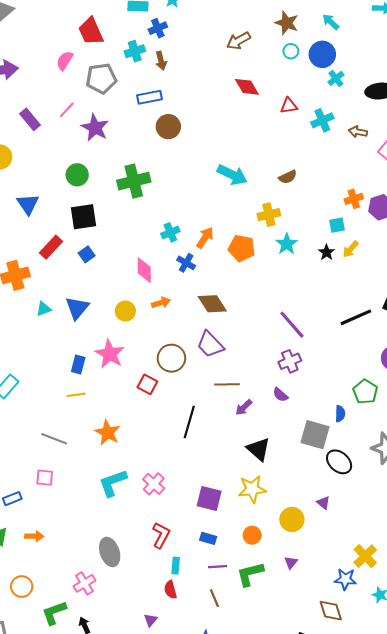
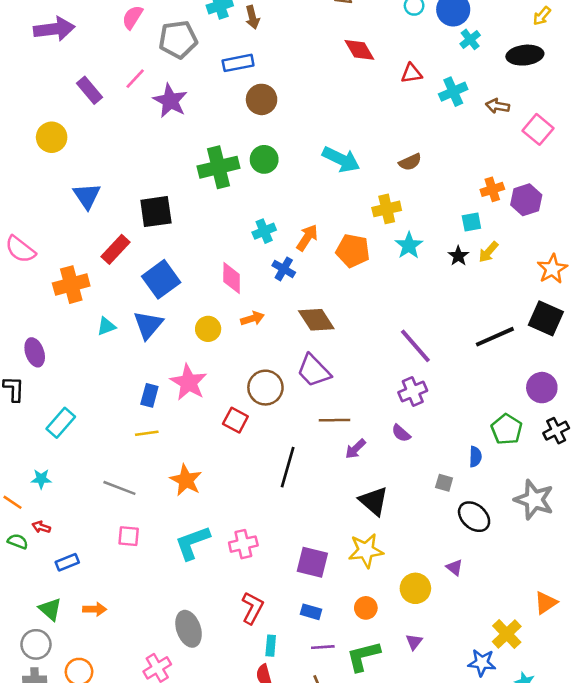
green circle: (77, 175) -> (264, 159), moved
blue square: (87, 254) -> (161, 279), moved, size x1.8
gray square: (315, 435) -> (444, 483), size x0.5
pink square: (45, 478) -> (129, 536), moved
pink cross: (154, 484) -> (243, 544), turned 35

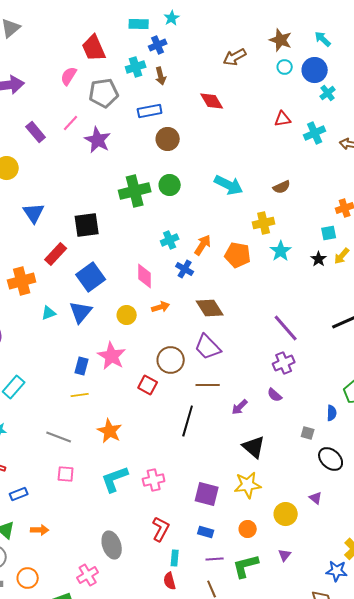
red diamond: (359, 50) -> (212, 101), moved
brown line: (335, 420) -> (208, 385), moved

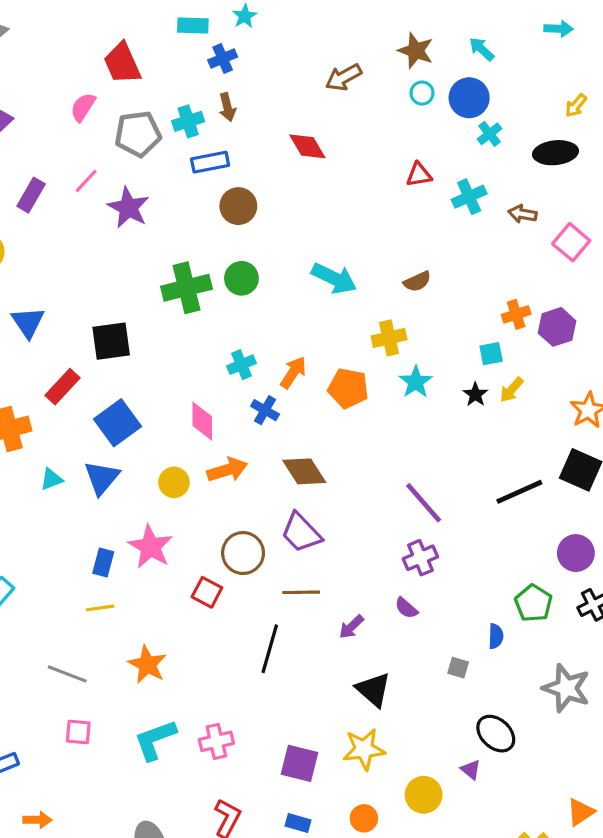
cyan cross: (136, 67) -> (188, 121), moved
purple rectangle: (36, 132) -> (31, 195), turned 70
orange arrow: (161, 307) -> (227, 470), size x1.4
black ellipse: (331, 459) -> (496, 734), moved

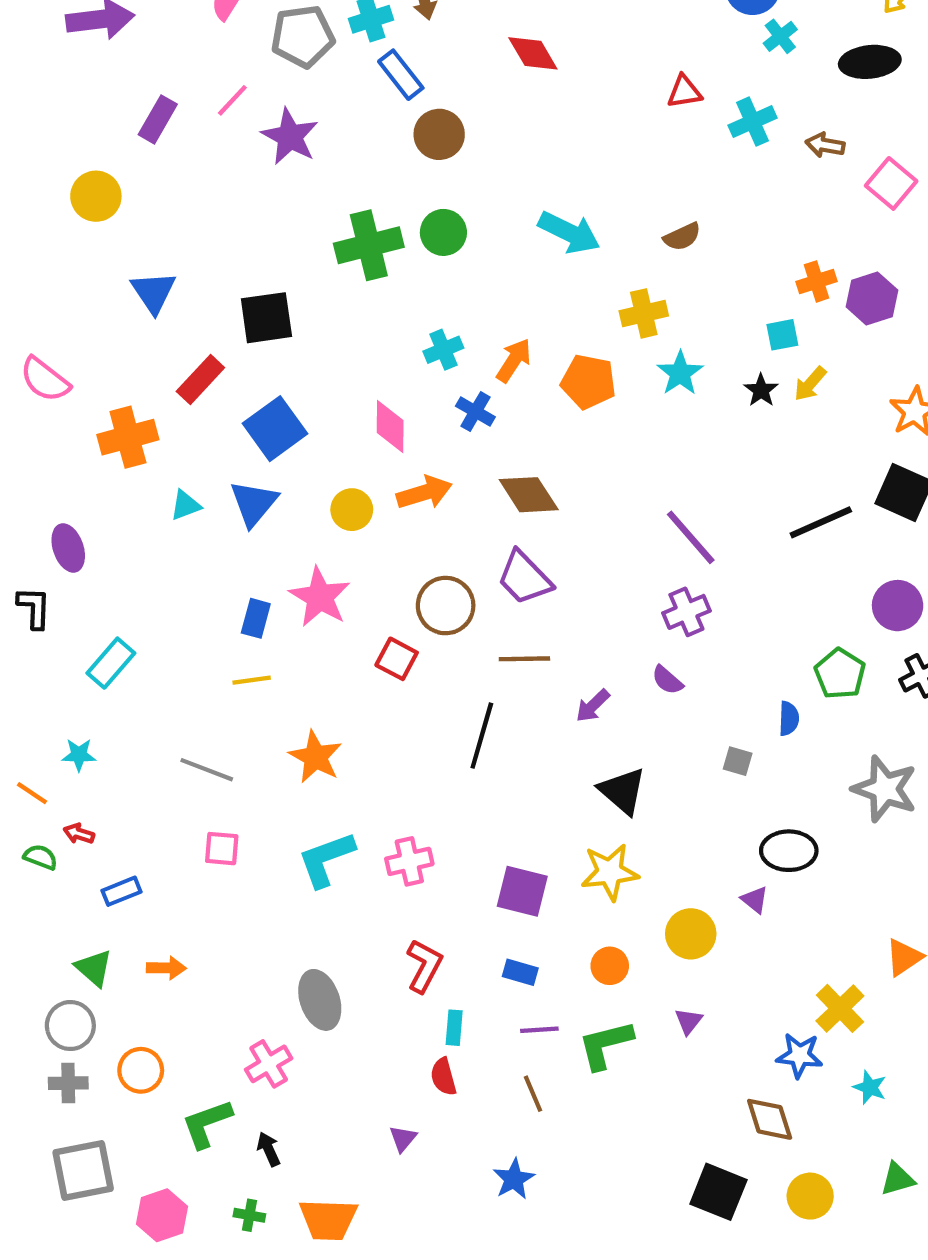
blue rectangle: (210, 162) -> (401, 75), turned 63
black ellipse: (496, 734) -> (789, 851), turned -42

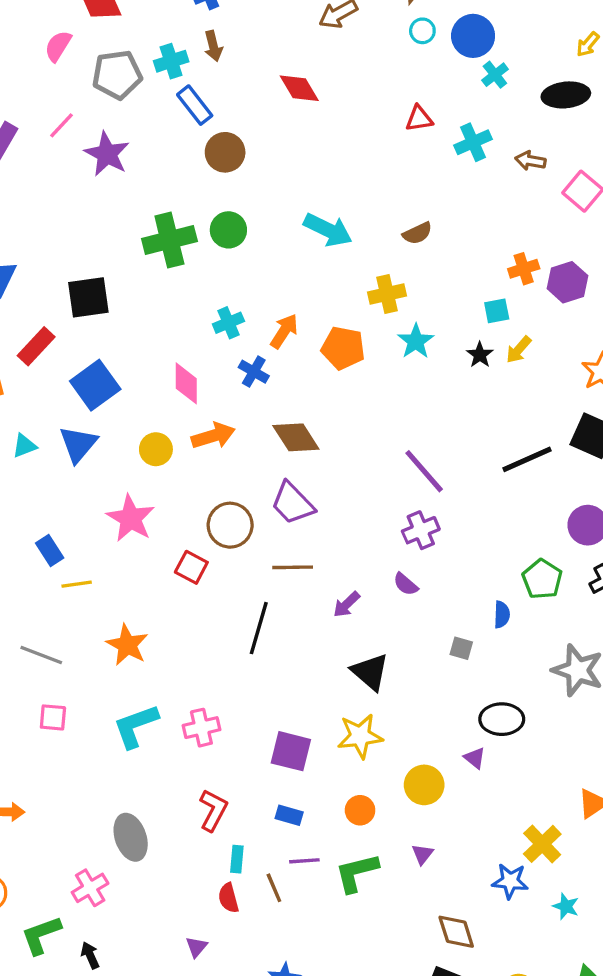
blue rectangle: (256, 618) -> (50, 550), moved, turned -48
brown line: (533, 1094) -> (274, 888), moved
brown diamond: (770, 1119) -> (456, 932), moved

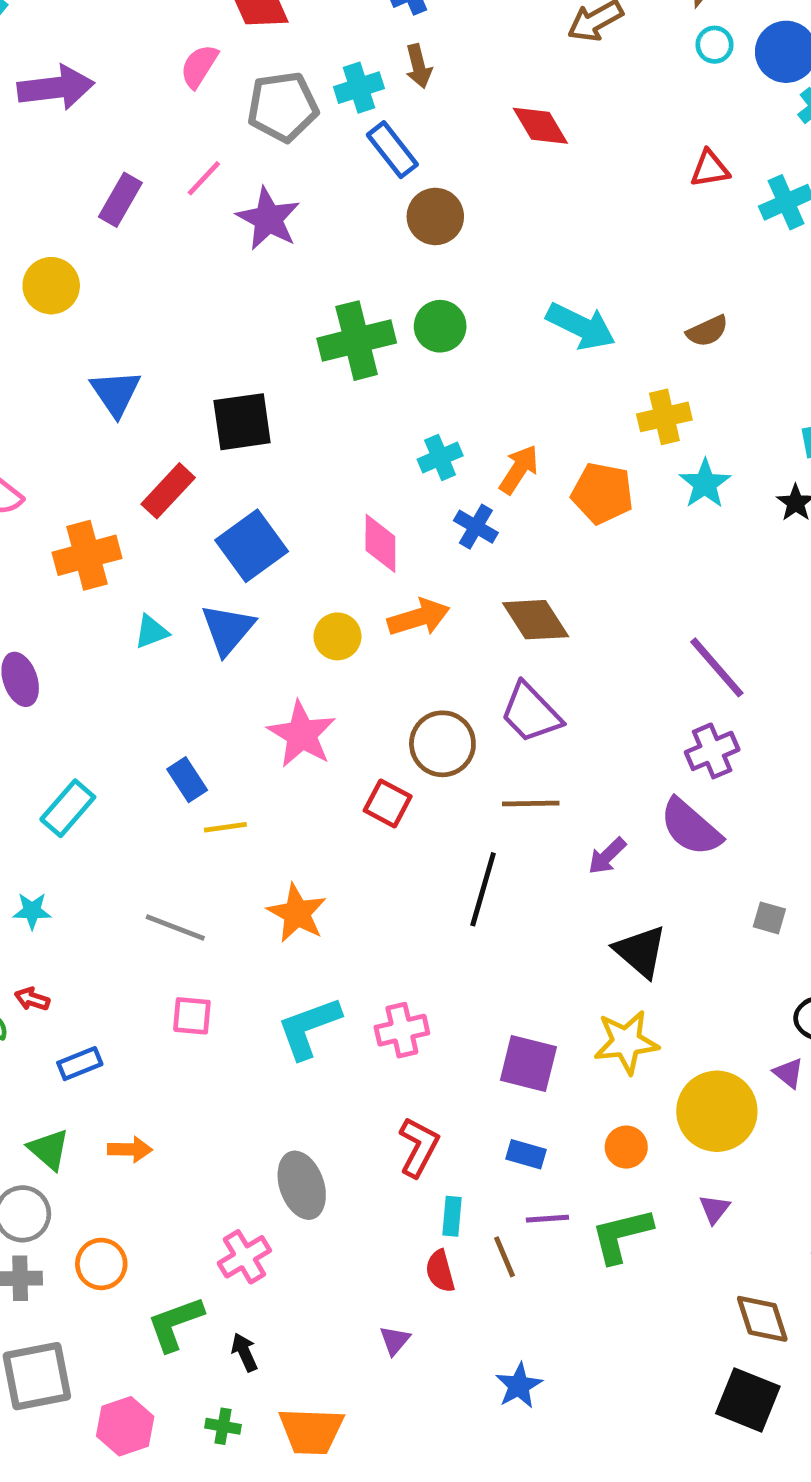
purple semicircle: (406, 584) -> (691, 827), size x1.8
yellow circle: (424, 785) -> (717, 1111), size x1.4

